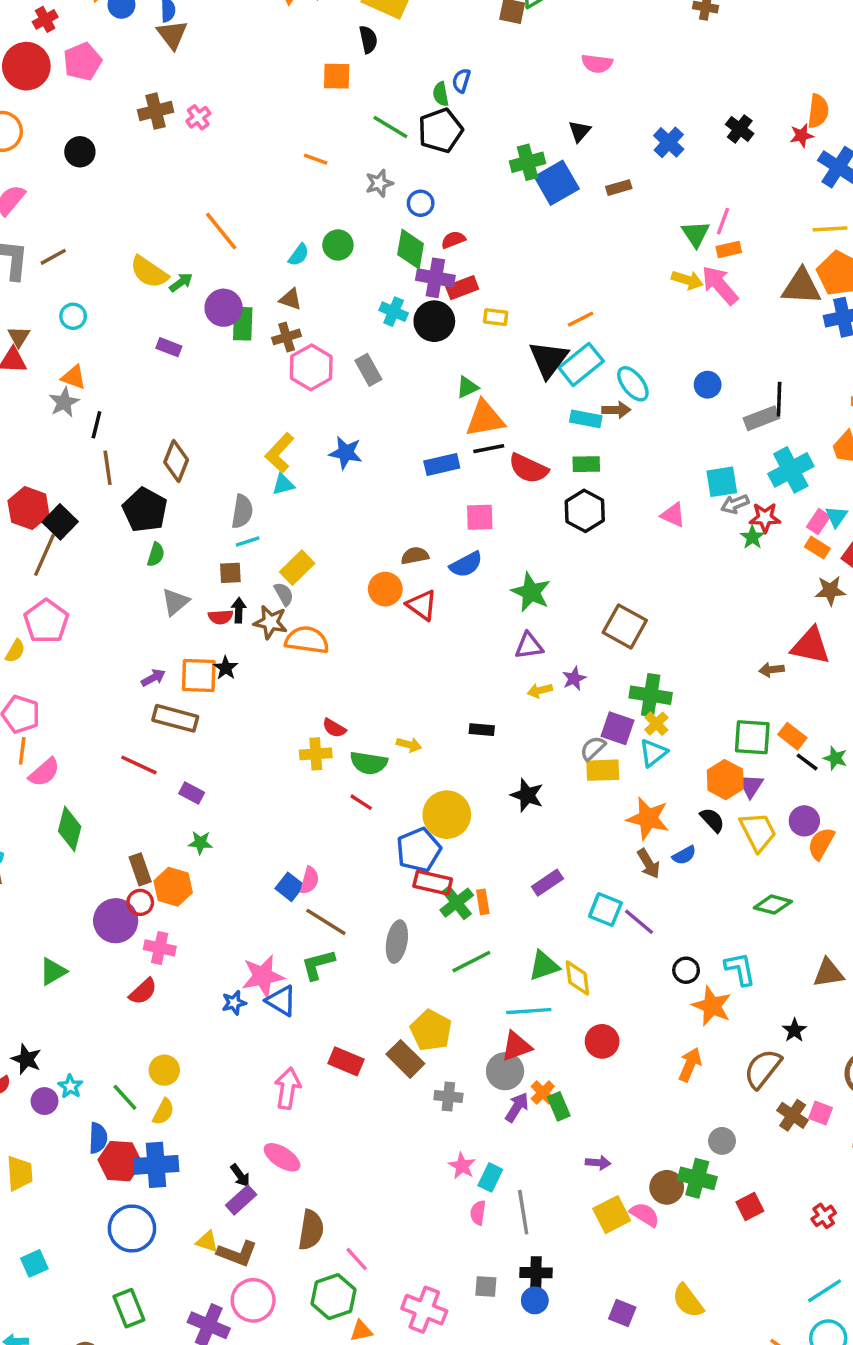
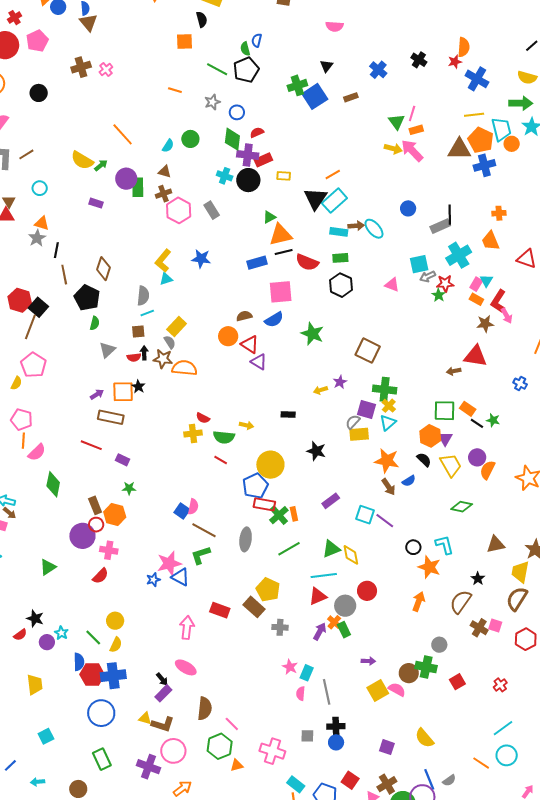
cyan ellipse: (633, 384) -> (374, 229), moved
pink square: (480, 517) -> (281, 292), size x1.4
purple triangle: (529, 646) -> (259, 362), moved, turned 42
gray circle: (505, 1071) -> (345, 606), moved

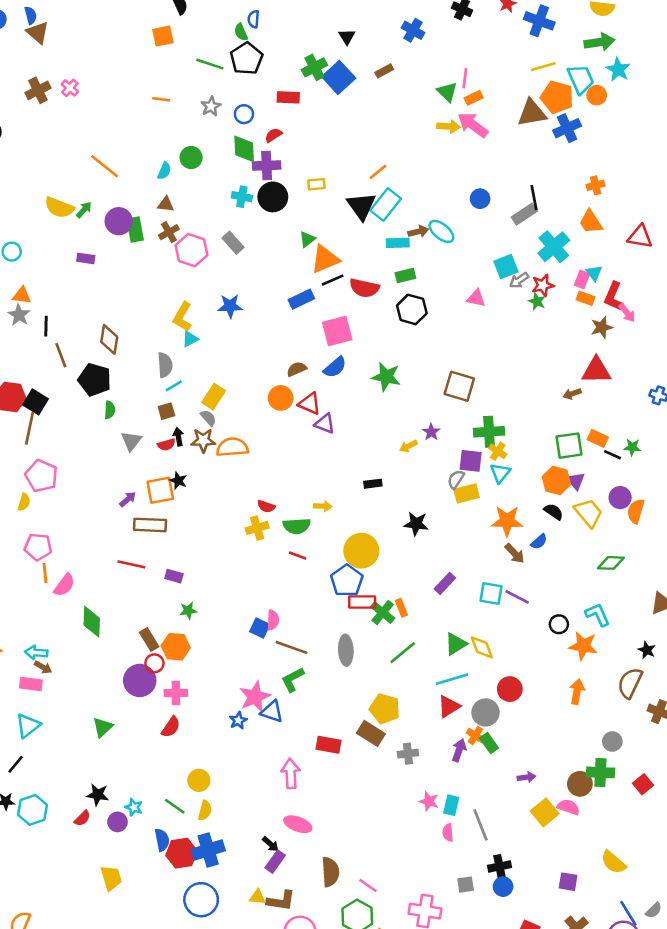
red rectangle: (263, 160) -> (288, 97), moved, turned 36

